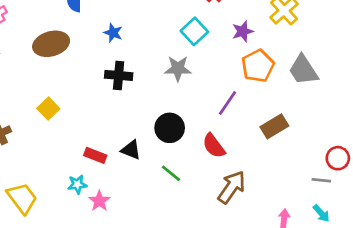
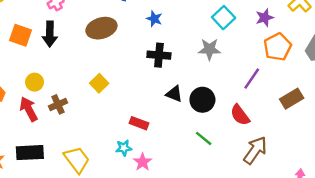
black triangle: (131, 150) -> (174, 94), moved

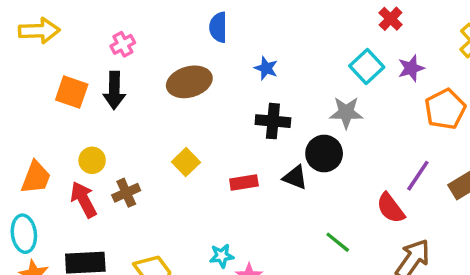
purple star: (265, 18) -> (411, 68), moved
purple line: (252, 79) -> (418, 176), moved
black circle: (202, 100) -> (324, 153), moved
red rectangle: (139, 123) -> (244, 182), moved, turned -30

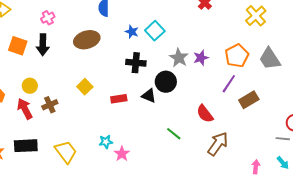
cyan square: (367, 67) -> (155, 31), moved
purple star: (411, 68) -> (201, 58), moved
gray star: (346, 113) -> (179, 58), turned 30
purple line: (418, 176) -> (229, 84), moved

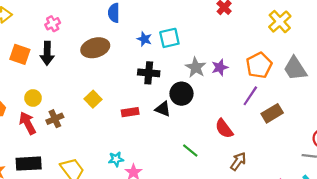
cyan square: (155, 31) -> (169, 38), turned 30
brown arrow: (218, 144) -> (238, 161), size x0.7

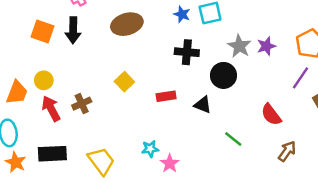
yellow circle: (33, 98) -> (44, 80), moved
black triangle: (163, 109) -> (203, 105), moved

